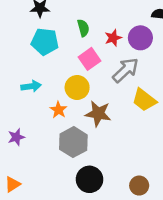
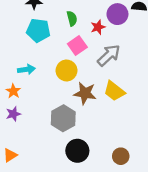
purple circle: (140, 38) -> (117, 14), moved
yellow trapezoid: (144, 100) -> (114, 91), moved
orange star: (58, 110) -> (13, 91), moved

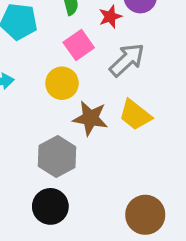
black circle: (77, 151) -> (50, 206), moved
brown circle: (121, 156) -> (145, 215), size x1.5

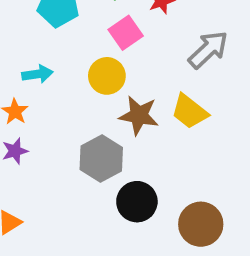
gray arrow: (127, 60) -> (208, 50), moved
black circle: (50, 206) -> (137, 202), moved

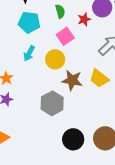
cyan arrow: (37, 74) -> (29, 53), moved, turned 126
black circle: (137, 202) -> (73, 139), moved

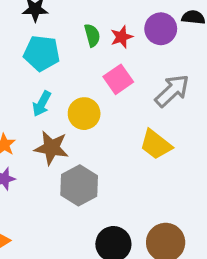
red star: (84, 19) -> (122, 37), moved
pink square: (65, 36) -> (118, 79), moved
brown star: (72, 80) -> (51, 148), moved

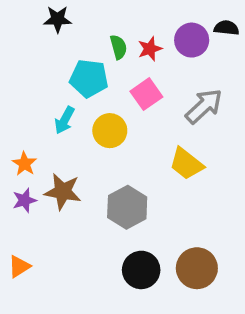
cyan pentagon: (42, 53) -> (89, 78), moved
brown star: (51, 148) -> (63, 192), moved
gray hexagon: (79, 185) -> (127, 207), moved

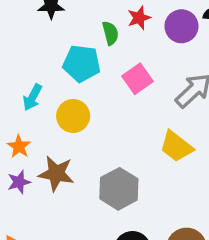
red star: (150, 49) -> (139, 18), moved
cyan arrow: (65, 120) -> (32, 97), moved
yellow circle: (110, 131) -> (73, 116), moved

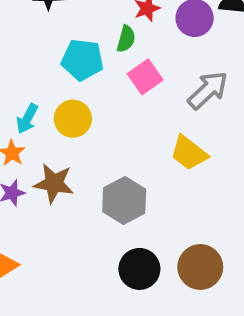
green semicircle: (110, 33) -> (126, 39), moved, turned 30
cyan arrow: (32, 97) -> (27, 119), moved

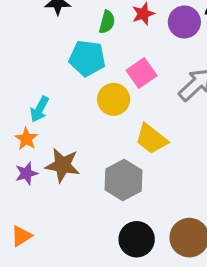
green semicircle: (126, 39) -> (107, 22), moved
yellow circle: (73, 119) -> (114, 99), moved
yellow trapezoid: (189, 153) -> (151, 139), moved

